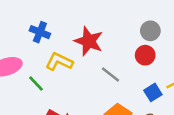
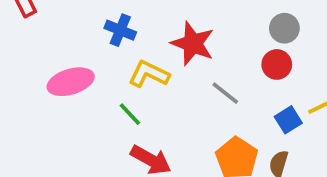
green line: (36, 83) -> (130, 114), moved

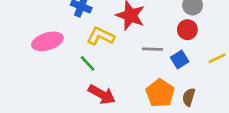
gray line: (225, 93) -> (152, 49), turned -36
blue square: (288, 120) -> (180, 59), moved

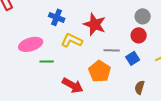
green line: (88, 63) -> (47, 61), moved, turned -48
orange pentagon: (160, 93) -> (100, 71), moved

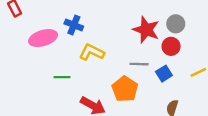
red star: (95, 24) -> (146, 30), moved
pink ellipse: (31, 44) -> (43, 38), moved

